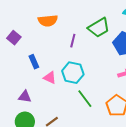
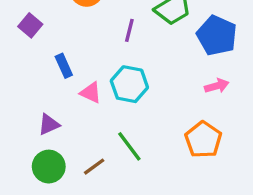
purple triangle: (25, 97) -> (49, 125), turned -32
green line: (85, 99) -> (129, 146), moved

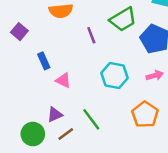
purple line: (129, 30) -> (91, 35), turned -35
cyan hexagon: (129, 84) -> (114, 75), moved
purple triangle: (49, 125) -> (55, 114), moved

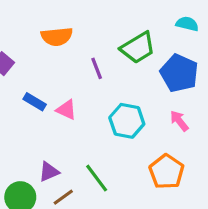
blue rectangle: (44, 61) -> (35, 102), turned -35
pink arrow: (155, 75) -> (179, 121), turned -112
pink triangle: (63, 80) -> (66, 110), moved

